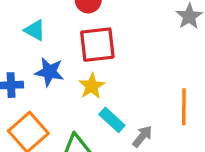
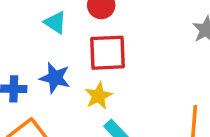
cyan triangle: (35, 30) -> (55, 22), moved

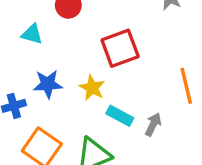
red square: (108, 53) -> (120, 48), moved

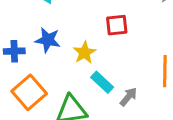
red square: (120, 48) -> (117, 25), size x0.7

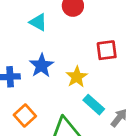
blue star: (48, 40) -> (42, 66), turned 30
orange square: (29, 92) -> (25, 115), size x0.7

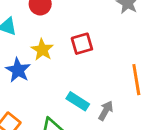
yellow star: (77, 77) -> (42, 50), moved

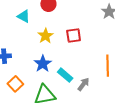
blue star: (18, 70) -> (43, 64), moved

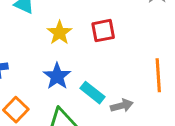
gray arrow: (83, 84) -> (122, 106), turned 40

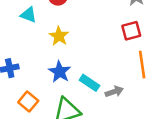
red square: (103, 31) -> (131, 31), moved

